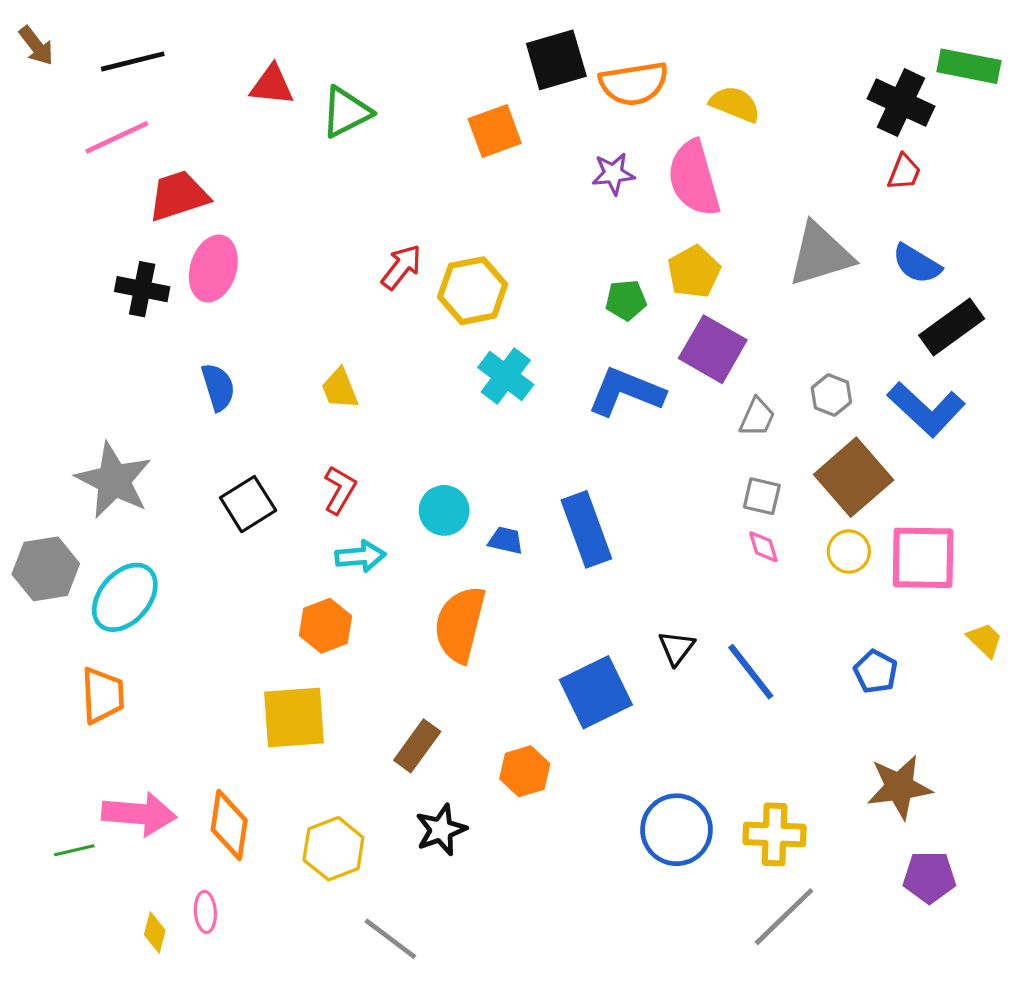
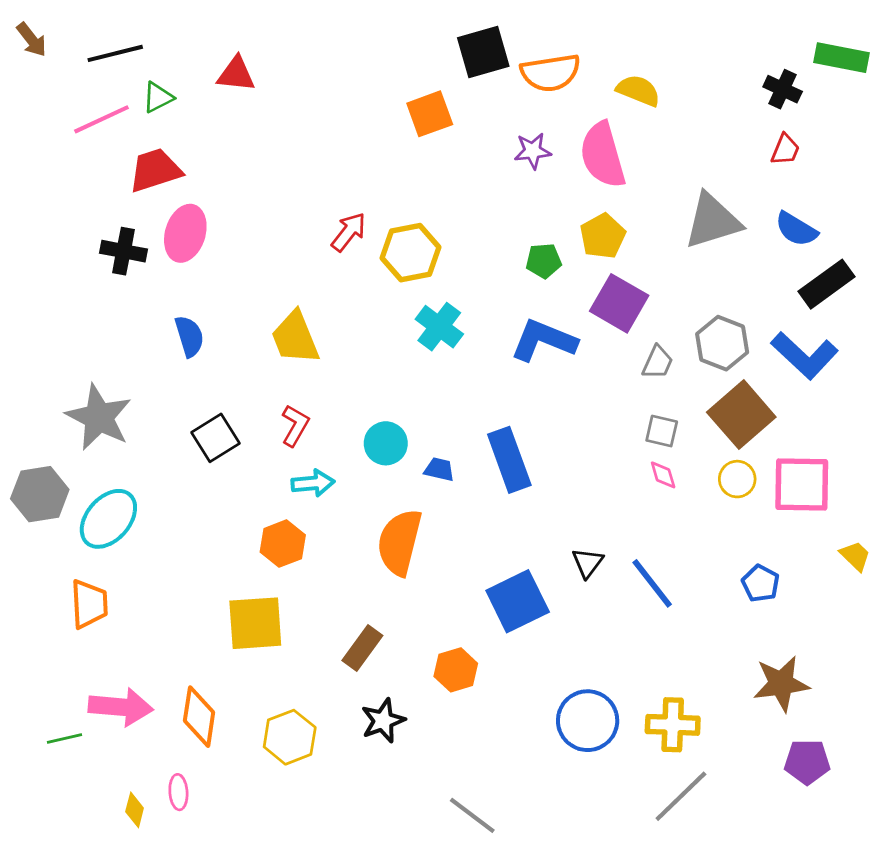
black cross: (901, 103) -> (783, 89), size x0.7
green triangle: (346, 112) -> (158, 97), moved, size x0.7
yellow trapezoid: (340, 389) -> (295, 338), size x1.5
gray hexagon: (831, 395) -> (722, 343), size x1.5
gray line: (390, 939) -> (472, 815), moved

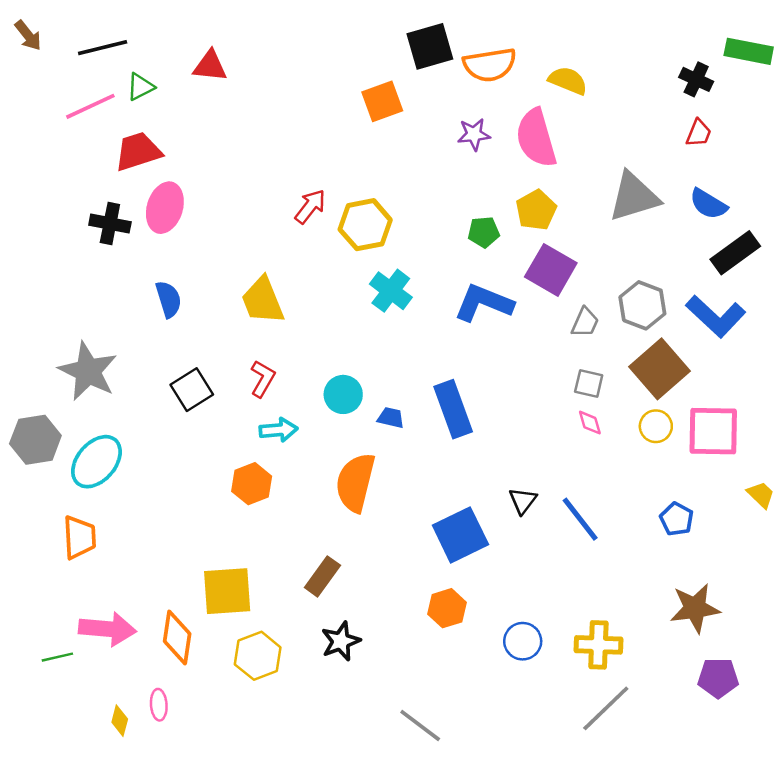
yellow square: (255, 623) -> (227, 591), moved
orange hexagon: (456, 670) -> (447, 608), moved
blue circle: (588, 721) -> (523, 641), size x0.7

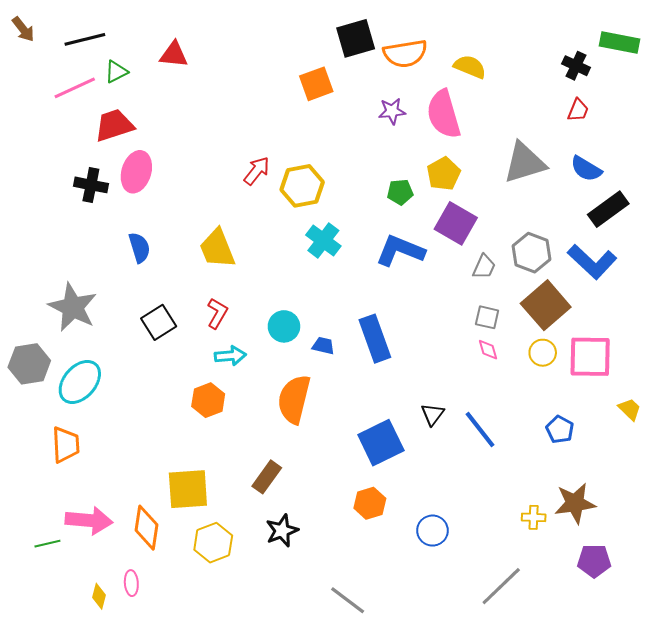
yellow cross: (598, 645) -> (534, 517), moved, size x0.6

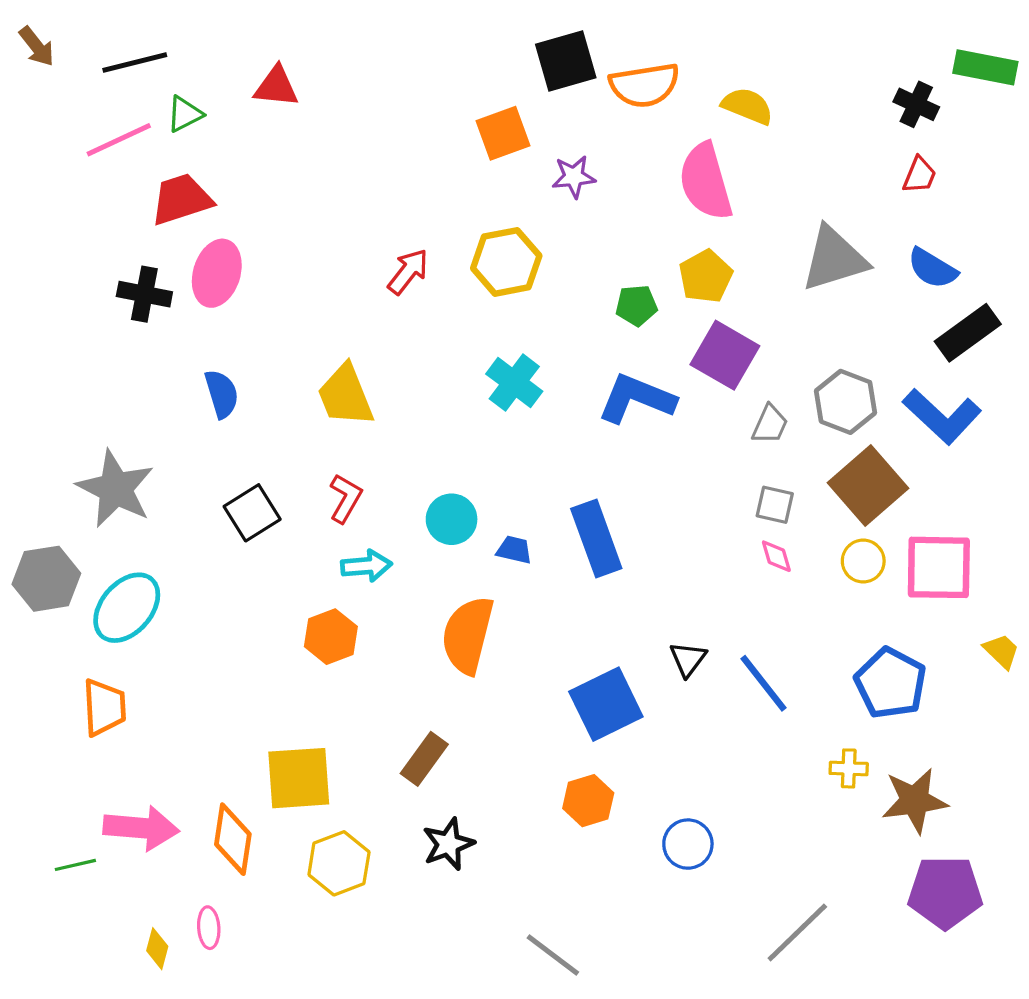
purple star: (392, 111) -> (574, 177), moved
yellow hexagon: (302, 186) -> (506, 262), moved
blue pentagon: (560, 429) -> (891, 683), size x1.6
yellow cross: (534, 517) -> (849, 768), moved
purple pentagon: (594, 561) -> (945, 892), size x1.4

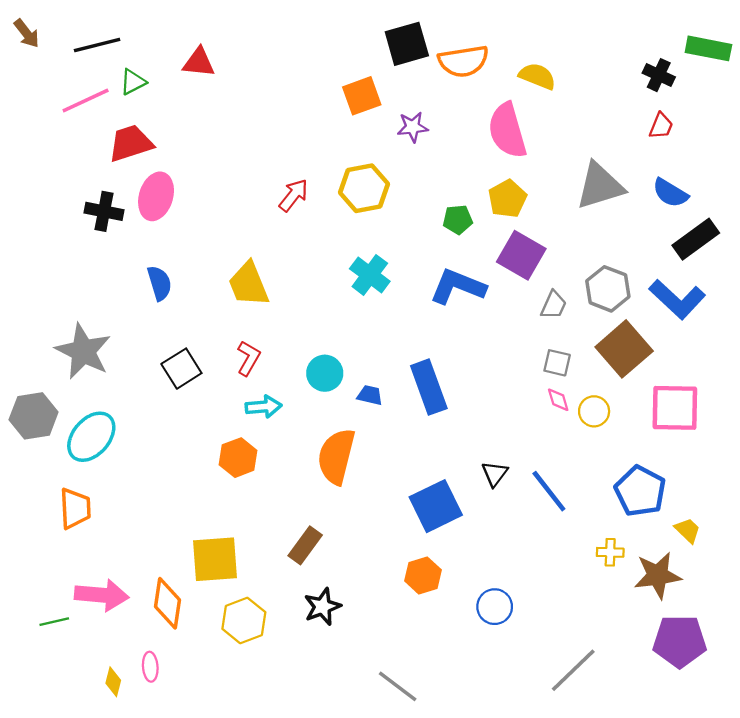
yellow circle: (863, 561) -> (594, 411), moved
yellow trapezoid: (1001, 651) -> (688, 530), moved

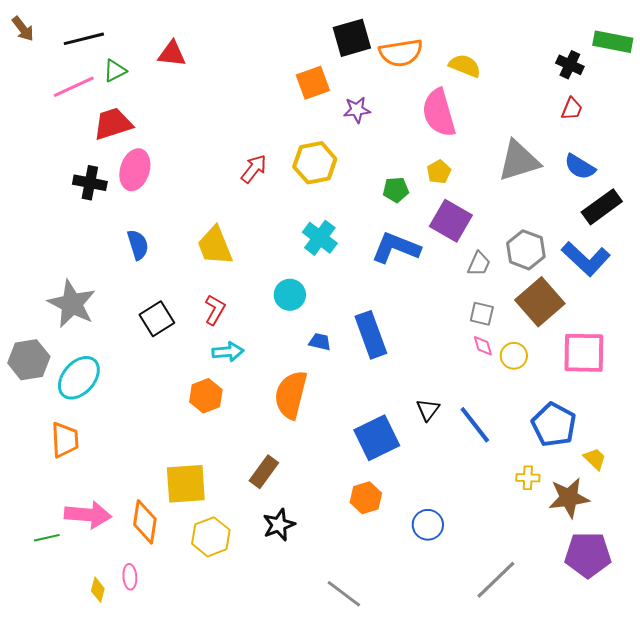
yellow pentagon: (507, 199) -> (439, 172), size x0.7
cyan circle: (325, 373) -> (290, 295), moved

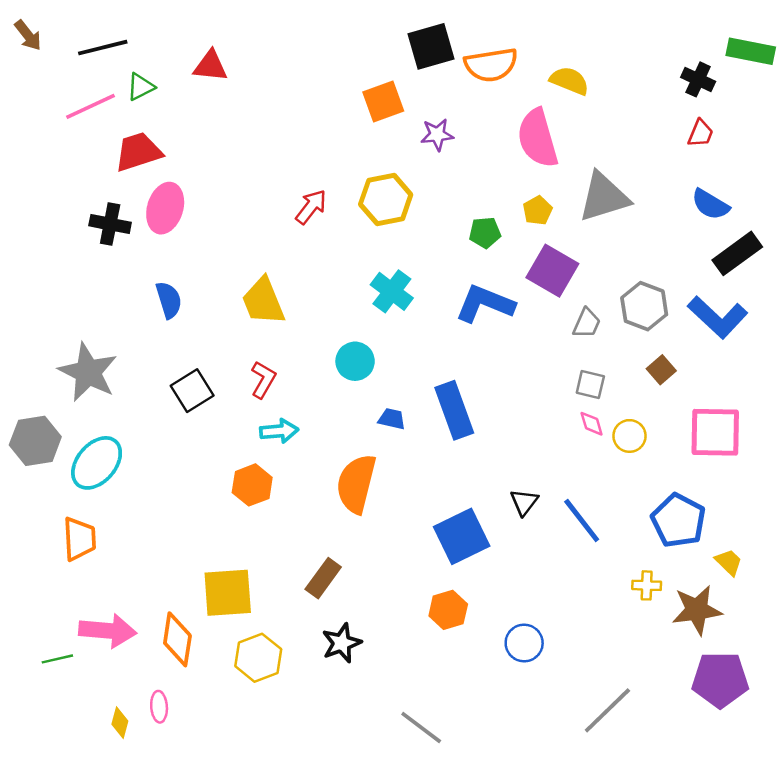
gray triangle: (519, 161) -> (604, 197), moved
brown square: (540, 302) -> (661, 370), size x0.5

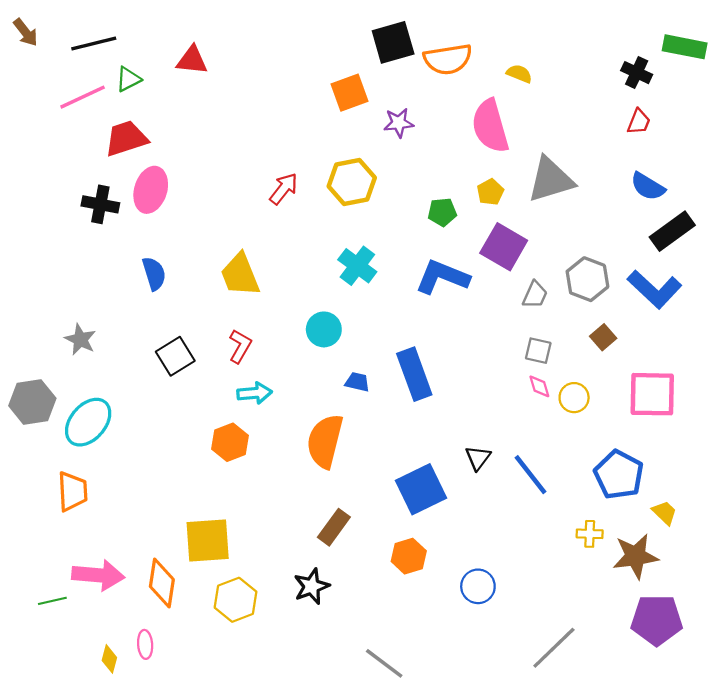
yellow semicircle: (569, 81) -> (519, 74), size x0.7
gray star: (88, 372) -> (80, 339), size x0.6
brown rectangle: (323, 578) -> (334, 527), moved

